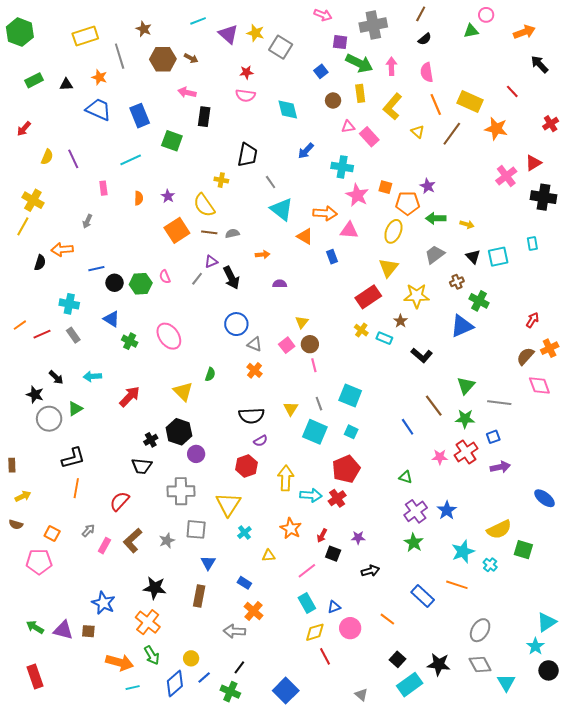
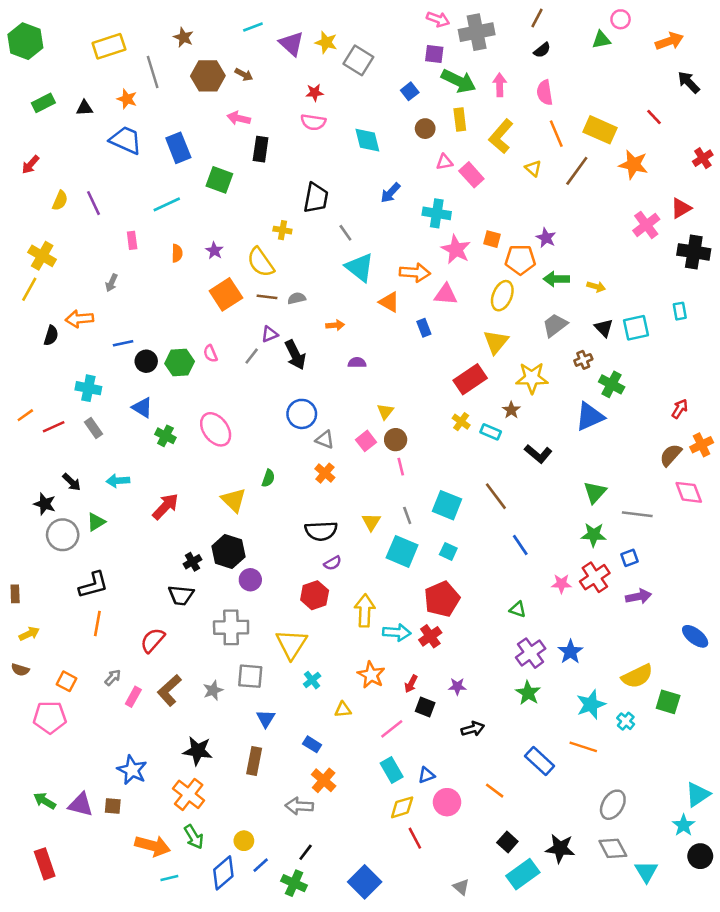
pink arrow: (323, 15) -> (438, 19), moved
brown line: (434, 406) -> (496, 496), moved

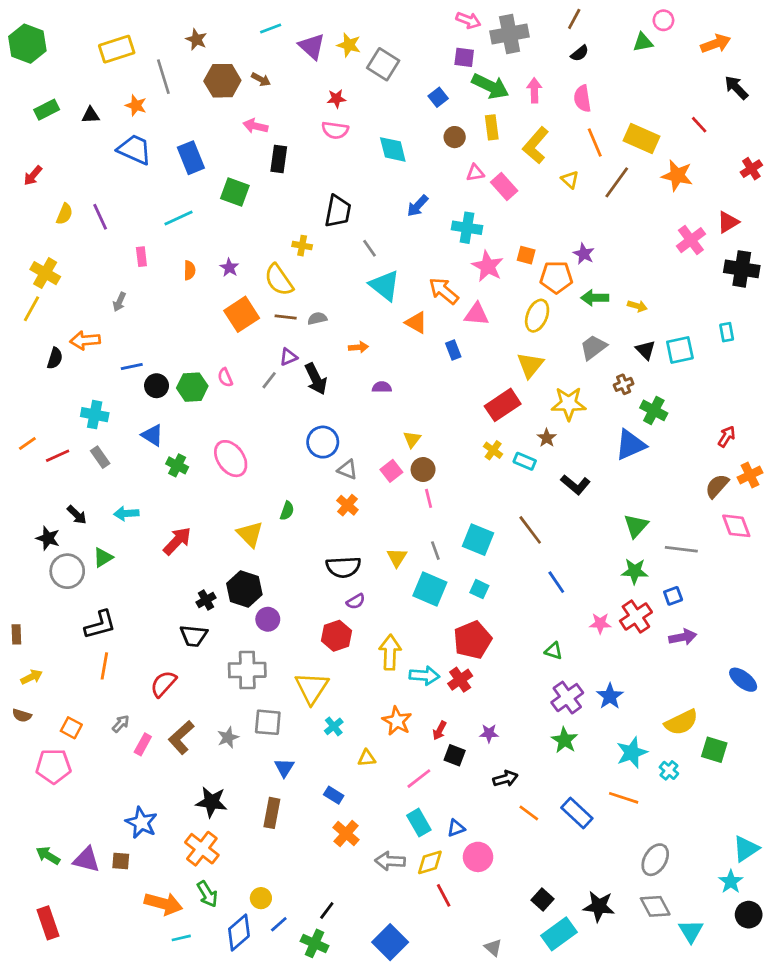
orange arrow: (415, 273) -> (444, 291), turned -144
orange line: (495, 791) -> (529, 813), moved
gray arrow: (299, 806) -> (390, 861), moved

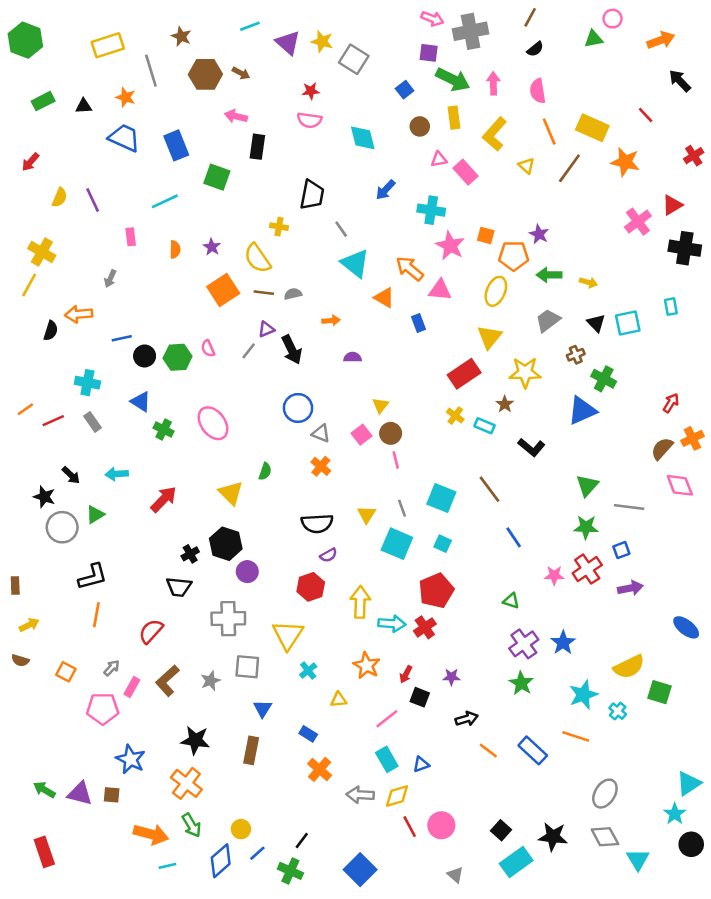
pink pentagon: (53, 766) -> (103, 709), moved
pink circle: (478, 857) -> (441, 825), moved

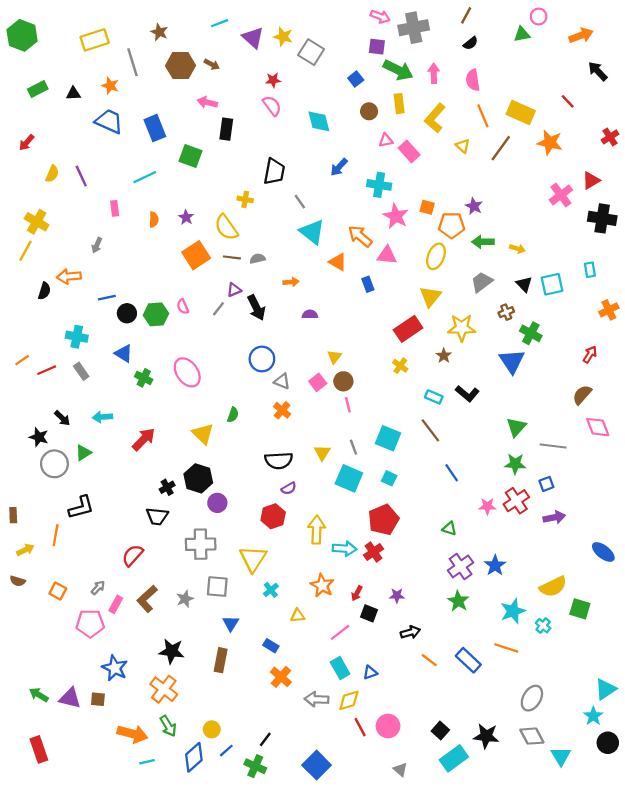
pink semicircle: (309, 120) -> (272, 106), turned -135
blue triangle: (582, 411) -> (512, 361), turned -40
cyan rectangle: (484, 426) -> (434, 397), moved
orange cross: (692, 438) -> (609, 310), moved
orange line: (96, 615) -> (56, 535), moved

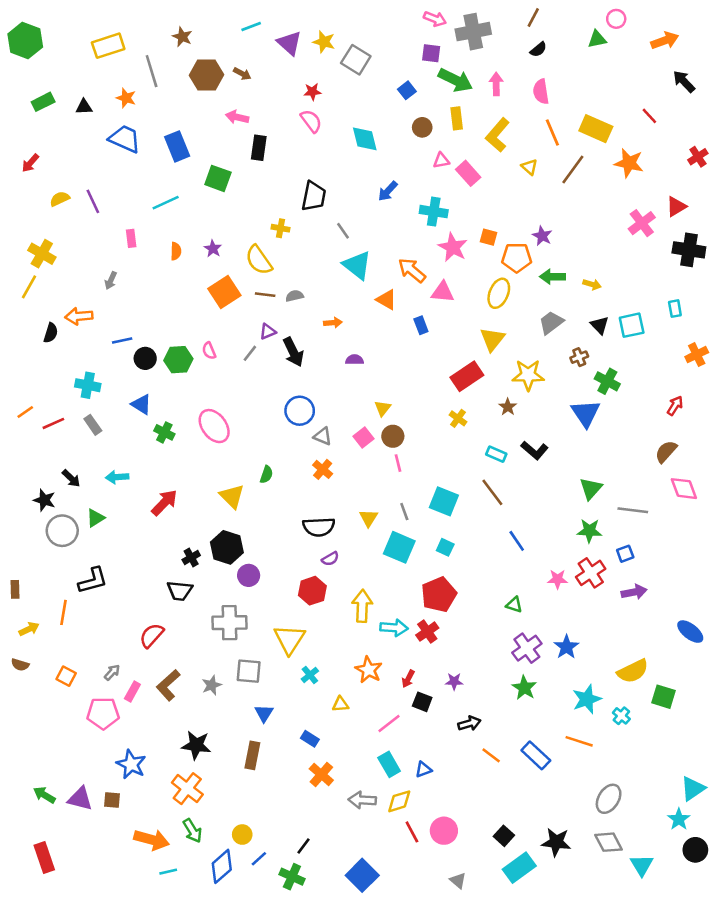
yellow semicircle: (52, 174) -> (60, 199), turned -138

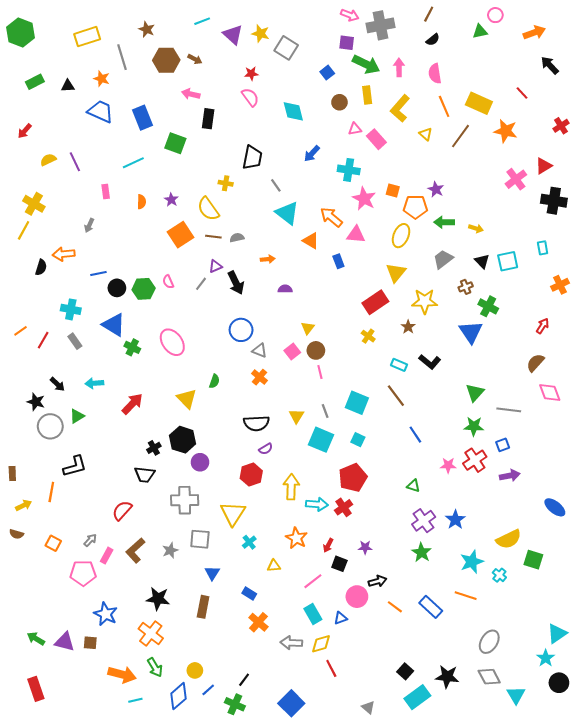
blue triangle: (141, 404) -> (114, 325), size x1.4
red line: (53, 423) -> (43, 340), turned -36
pink circle: (444, 831) -> (357, 597), moved

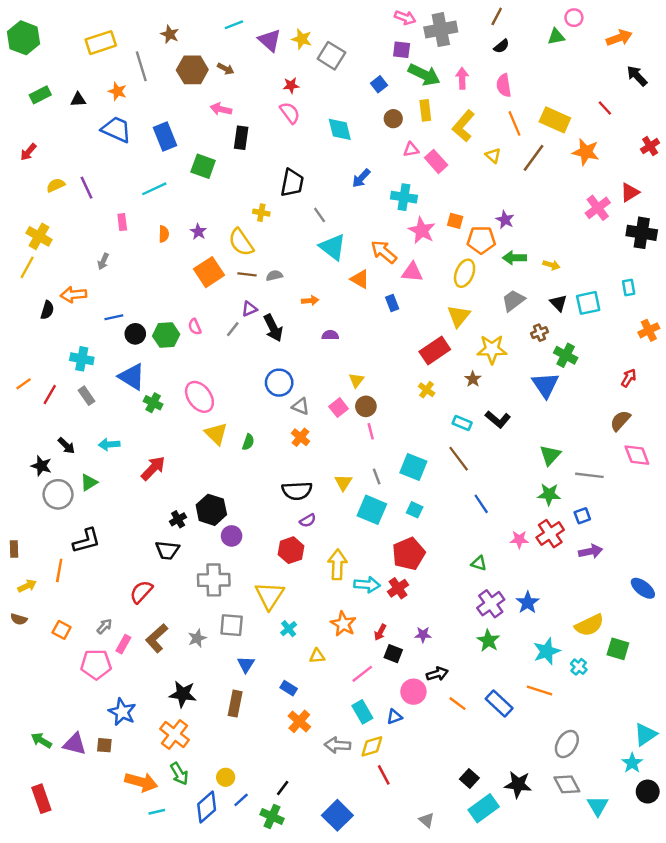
yellow triangle: (187, 399) -> (216, 434), moved

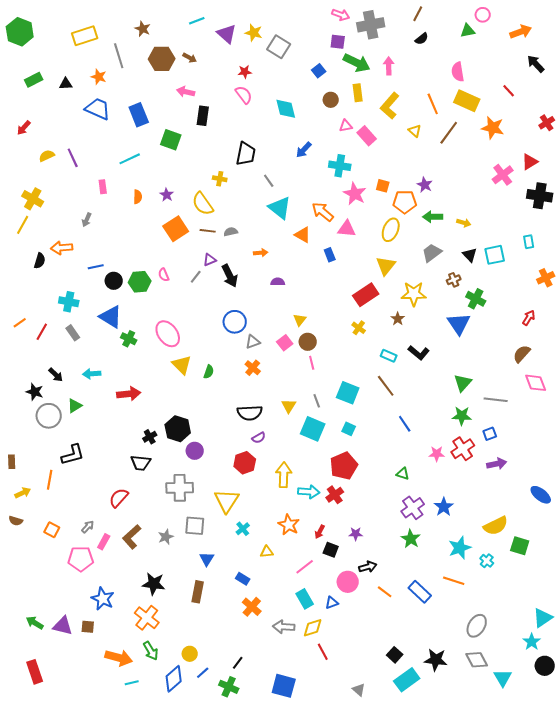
pink semicircle: (504, 85) -> (458, 72), moved
gray triangle: (301, 406) -> (253, 342), turned -42
red arrow: (153, 468) -> (129, 394), turned 40
blue square: (337, 815) -> (284, 686), turned -30

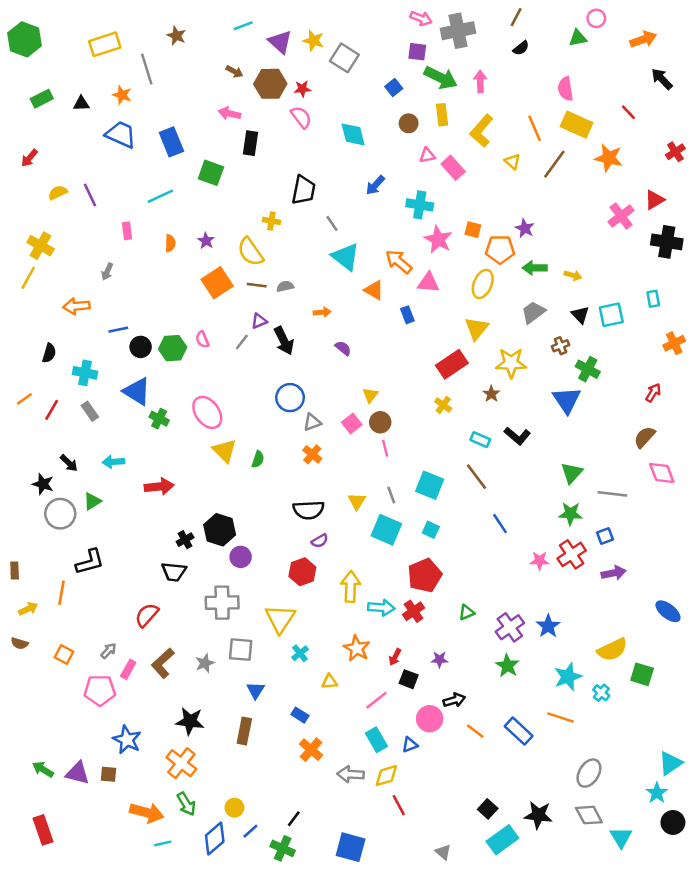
brown hexagon: (162, 59) -> (270, 84), moved
black semicircle: (40, 261) -> (49, 353), moved
purple semicircle: (278, 282) -> (343, 348), turned 40
green triangle: (403, 474) -> (467, 612), moved, turned -40

